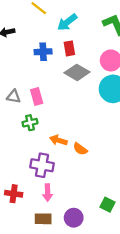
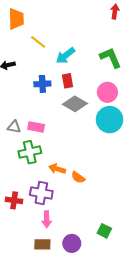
pink rectangle: (37, 97) -> (36, 127), turned -63
green cross: (30, 123) -> (30, 152), size x1.5
red cross: (14, 194) -> (14, 200), moved

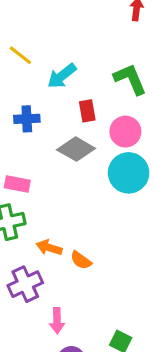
red rectangle: (68, 81) -> (87, 111), moved
purple cross: (41, 193) -> (25, 284), turned -35
pink arrow: (47, 219) -> (57, 321), moved

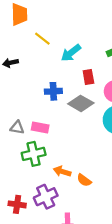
blue cross: (27, 119) -> (53, 91), moved

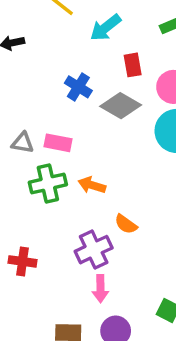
blue cross: (53, 91) -> (78, 87), turned 35
orange arrow: (62, 171) -> (92, 185), moved
purple cross: (46, 197) -> (94, 250), moved

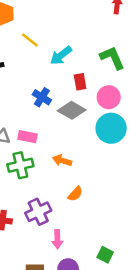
orange arrow: (92, 185) -> (62, 160), moved
orange semicircle: (126, 224) -> (75, 194), turned -84
purple cross: (94, 250) -> (38, 212), moved

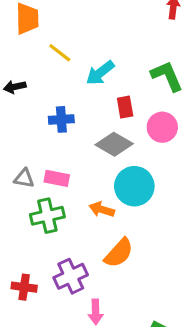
blue cross: (42, 97) -> (61, 119), moved, turned -36
cyan circle: (111, 128) -> (134, 186), moved
orange semicircle: (75, 194) -> (119, 253), size x1.5

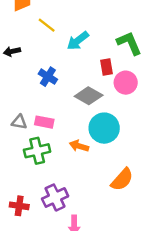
red rectangle: (125, 107) -> (107, 67), moved
blue cross: (61, 119) -> (48, 77), turned 36
orange semicircle: (119, 253) -> (122, 180), moved

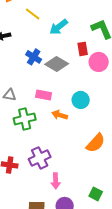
gray diamond: (89, 96) -> (57, 64), moved
pink rectangle: (44, 122) -> (44, 95), moved
cyan circle: (104, 128) -> (81, 100), size x0.7

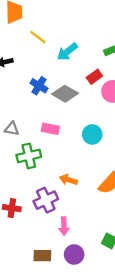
red rectangle: (83, 49) -> (94, 77), turned 64
orange arrow: (60, 115) -> (68, 180), moved

